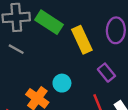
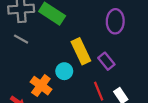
yellow rectangle: (82, 40) -> (81, 51), moved

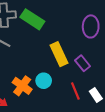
cyan circle: (64, 71) -> (44, 81), moved

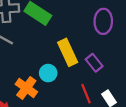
cyan circle: (44, 81) -> (48, 73), moved

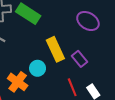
purple ellipse: (103, 21) -> (88, 21), turned -60

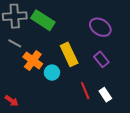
purple rectangle: (80, 59) -> (101, 59), moved
orange cross: (18, 82) -> (33, 60), moved

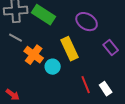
purple ellipse: (100, 27) -> (87, 22), moved
purple rectangle: (101, 59) -> (111, 48), moved

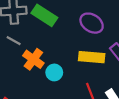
yellow rectangle: (70, 49) -> (92, 57), moved, turned -60

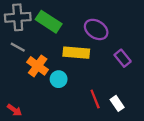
yellow rectangle: (92, 57) -> (76, 53), moved

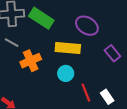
orange cross: (38, 66) -> (31, 61), turned 30
cyan circle: (59, 79) -> (66, 73), moved

